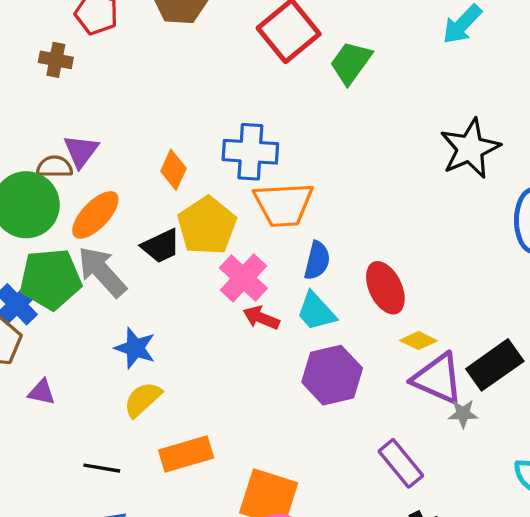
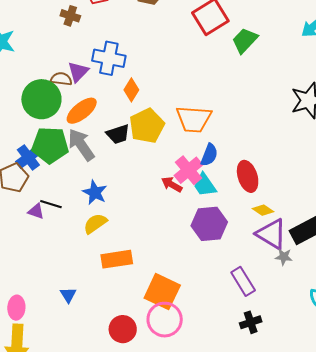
blue cross: (250, 152) -> (109, 58), moved
pink cross: (243, 278) -> (188, 170), moved
black line: (102, 468) -> (51, 204), moved

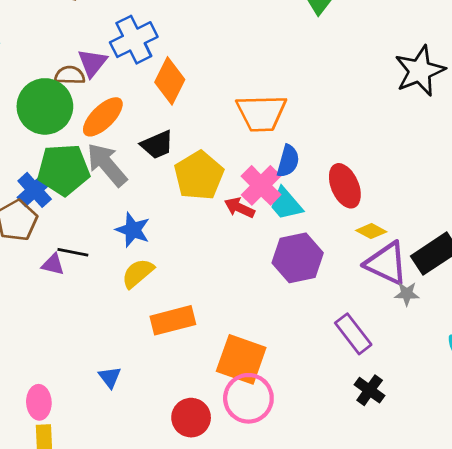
blue cross: (109, 58) -> (134, 40), turned -32
orange diamond: (131, 90) -> (170, 81), size x1.4
yellow pentagon: (147, 126) -> (199, 175), moved
black cross: (251, 322) -> (370, 390), turned -30

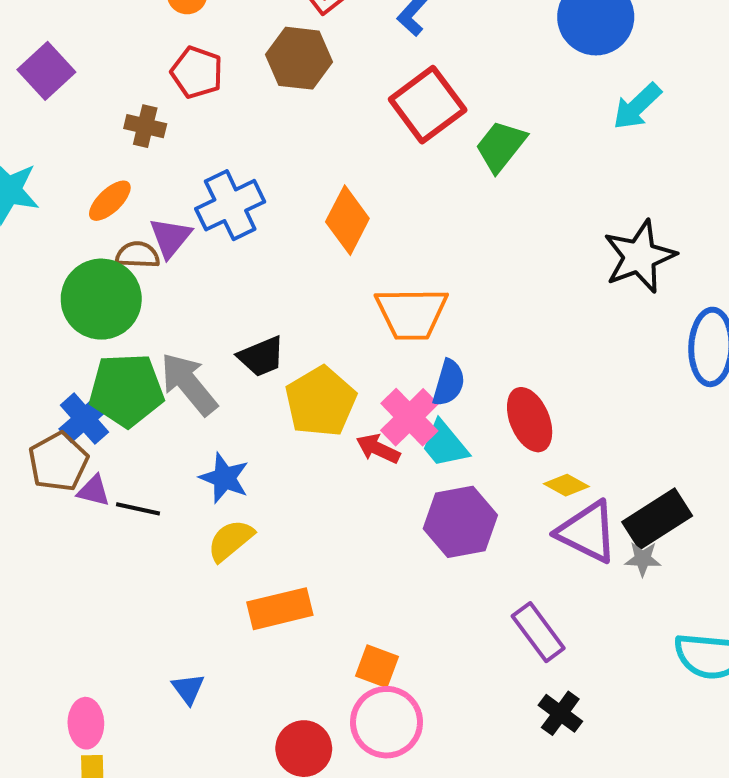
orange diamond: (170, 81) -> (347, 220), moved
orange ellipse: (103, 117) -> (110, 201), moved, size x0.7
purple triangle: (53, 264) -> (94, 491), moved
gray star: (407, 294) -> (643, 559), moved
orange square: (241, 359) -> (377, 666), size x0.6

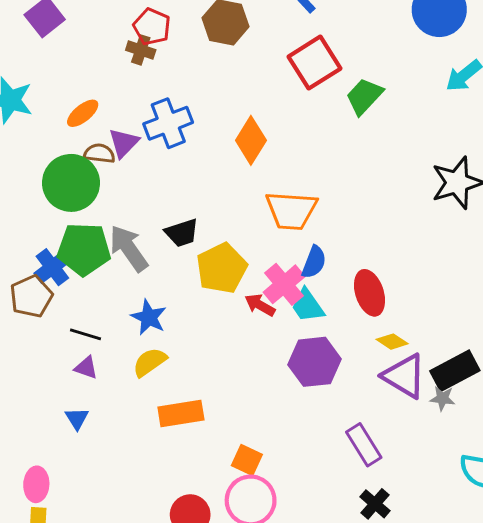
brown cross: (145, 126) -> (141, 50), moved
purple triangle: (94, 491) -> (86, 368), moved
blue triangle: (188, 689) -> (77, 418), moved

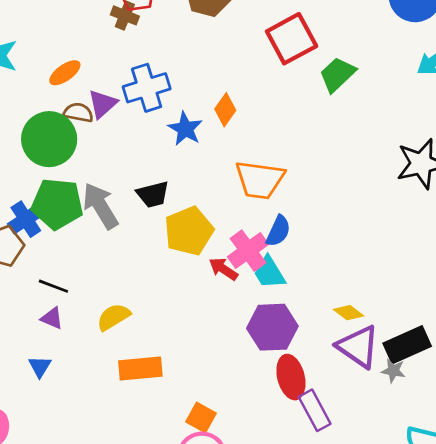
orange diamond: (251, 140) -> (225, 110), size x0.7
red ellipse: (370, 293) -> (291, 377), moved
blue star: (149, 317) -> (185, 129), moved

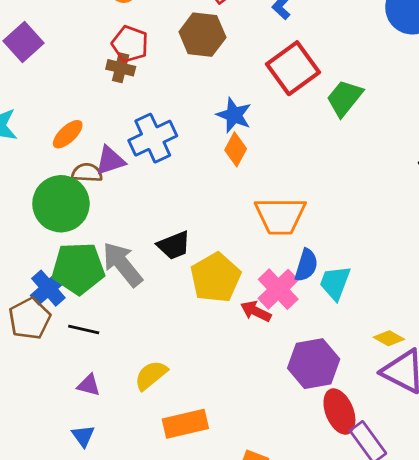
purple triangle: (103, 104) -> (110, 161), turned 32
blue star: (185, 129) -> (234, 115), moved
cyan trapezoid: (269, 273) -> (335, 283), moved, turned 60
black line: (53, 286) -> (84, 330), moved

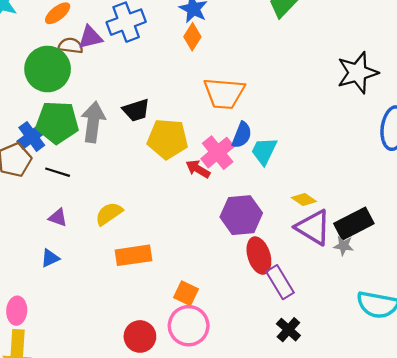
gray arrow: (122, 264) -> (93, 122), turned 42
yellow pentagon: (215, 278) -> (168, 139), turned 30
blue triangle: (83, 436) -> (50, 258), turned 36

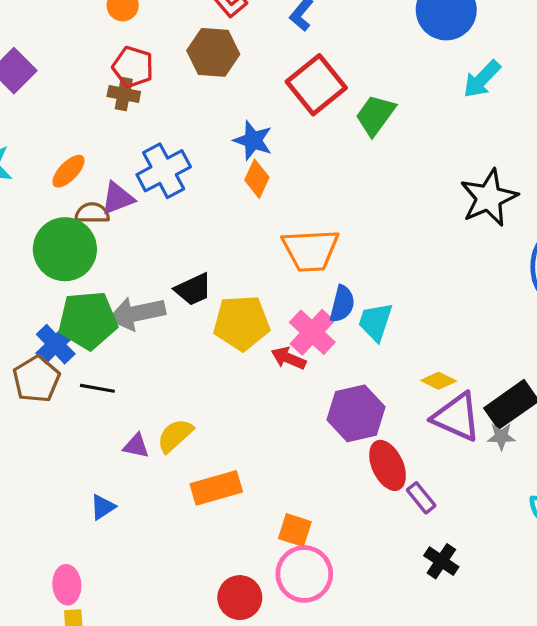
gray arrow: (93, 122) -> (137, 313), turned -102
purple triangle: (58, 218) -> (136, 446), moved
purple rectangle: (280, 282) -> (421, 498), size x0.7

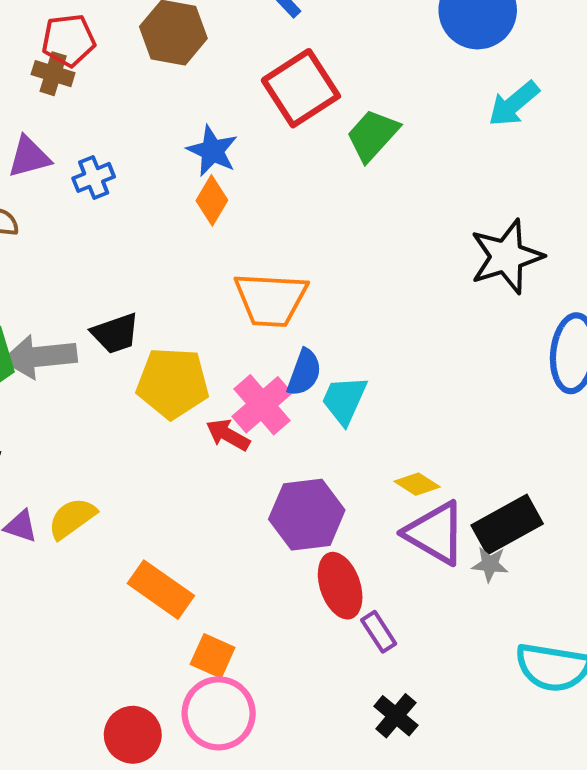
red pentagon: (133, 67) -> (68, 40), turned -30
blue cross: (164, 171) -> (94, 177), size x0.6
purple triangle: (117, 198) -> (29, 157), moved
orange rectangle: (216, 488) -> (161, 590), moved, turned 45

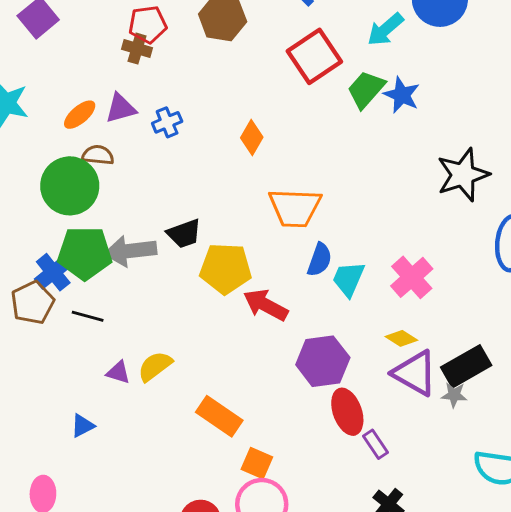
cyan arrow: (514, 104) -> (385, 29), moved
blue star: (212, 151) -> (402, 95), moved
pink cross: (262, 405) -> (412, 277), moved
red arrow: (228, 435) -> (266, 305), size x1.4

